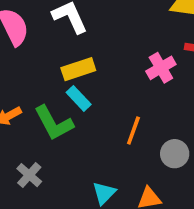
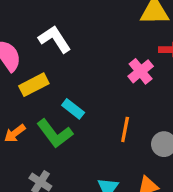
yellow rectangle: (78, 69) -> (34, 85), moved

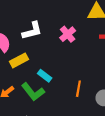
white L-shape: (55, 39) -> (32, 31), turned 110
pink cross: (141, 71) -> (68, 34), moved

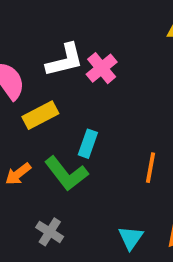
pink cross: (68, 34) -> (102, 68), moved
cyan rectangle: (45, 76) -> (88, 144), turned 72

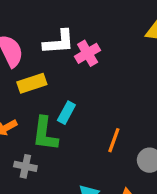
green L-shape: (66, 174) -> (45, 134), turned 36
gray cross: (50, 232) -> (25, 166), moved, turned -30

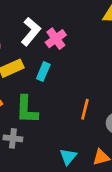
white L-shape: (59, 42) -> (31, 32), turned -40
cyan rectangle: (66, 113) -> (43, 71), moved

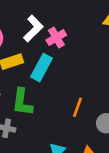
cyan rectangle: (43, 71) -> (41, 68), size x1.5

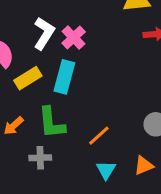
orange line: (77, 107) -> (99, 136), moved, turned 42

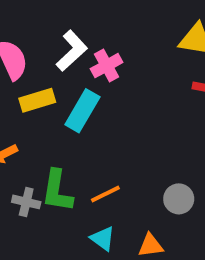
green L-shape: (51, 123) -> (57, 191), moved
cyan triangle: (106, 170) -> (103, 238), turned -40

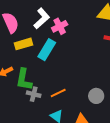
green L-shape: (57, 191) -> (24, 79), moved
gray cross: (26, 202) -> (34, 94), moved

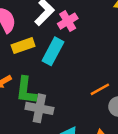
orange line: (58, 93) -> (100, 89), moved
gray cross: (34, 94) -> (39, 108), size x1.5

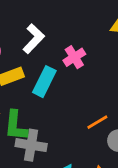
pink cross: (68, 21) -> (74, 57), moved

